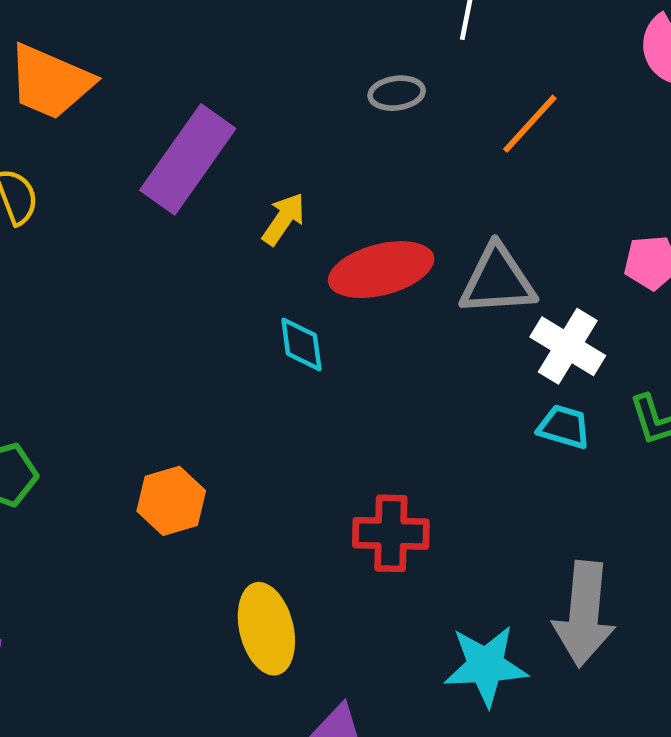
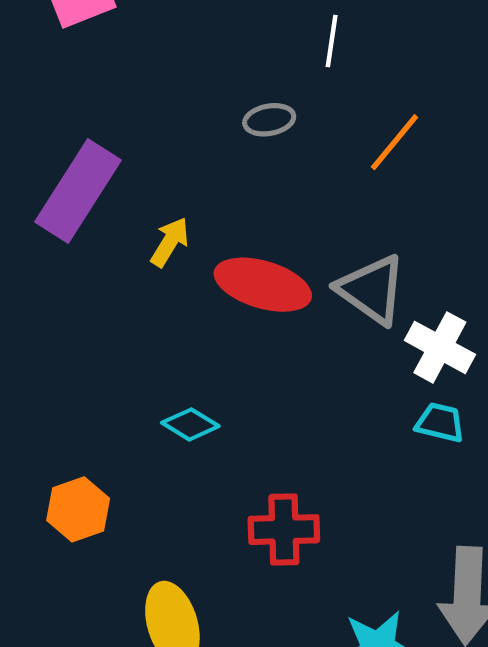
red ellipse: (381, 270) -> (263, 285), turned 34
gray triangle: (498, 281) -> (372, 290), turned 42
cyan diamond: (301, 344) -> (190, 424), moved, turned -48

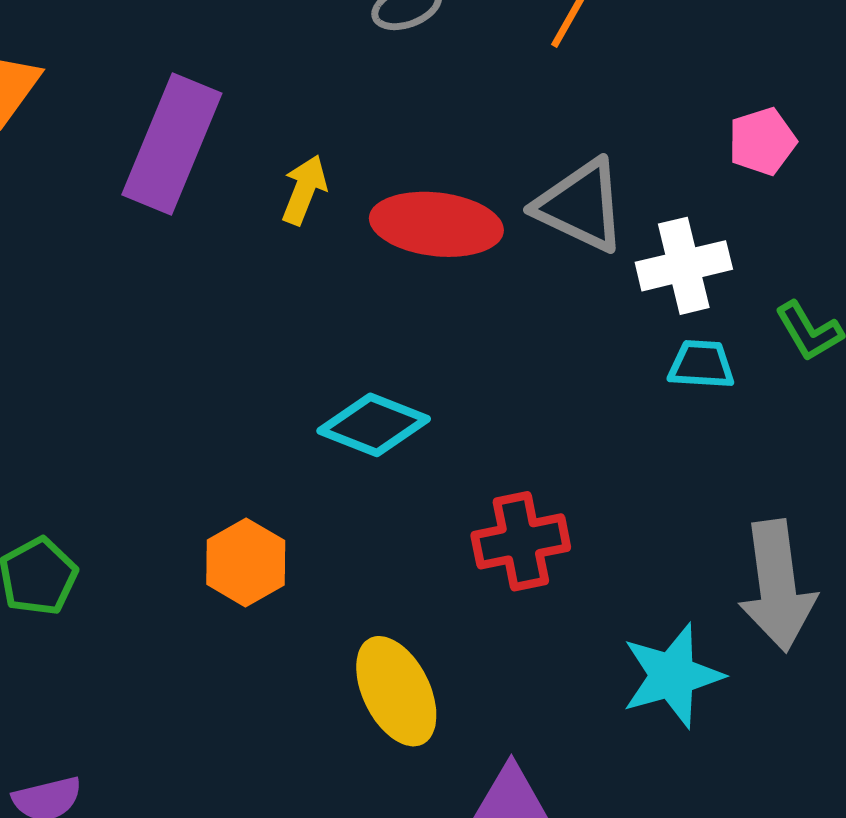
white cross: (440, 347) -> (684, 266), turned -32
cyan diamond: (190, 424) -> (374, 425), size x1.4

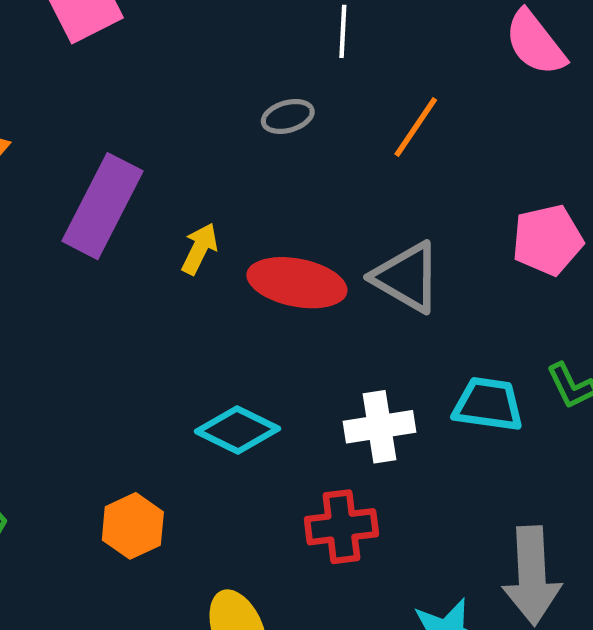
pink pentagon: (762, 141) -> (547, 240), size x1.4
white cross: (684, 266) -> (379, 427), moved
cyan trapezoid: (701, 365) -> (488, 404), size x1.4

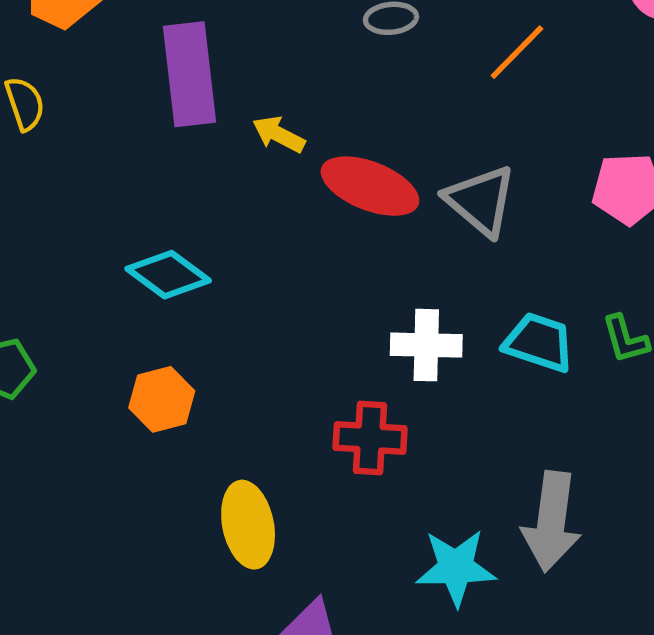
purple rectangle: (102, 206) -> (190, 74), turned -44
yellow arrow: (199, 249) -> (279, 134), turned -99
cyan diamond: (237, 430) -> (168, 275), moved

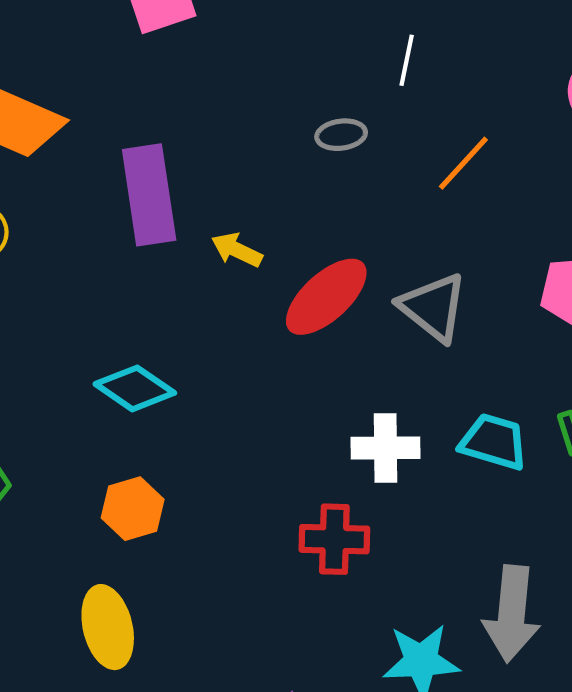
red ellipse: (370, 186) -> (326, 297), turned -62
yellow ellipse: (248, 525) -> (108, 627), moved

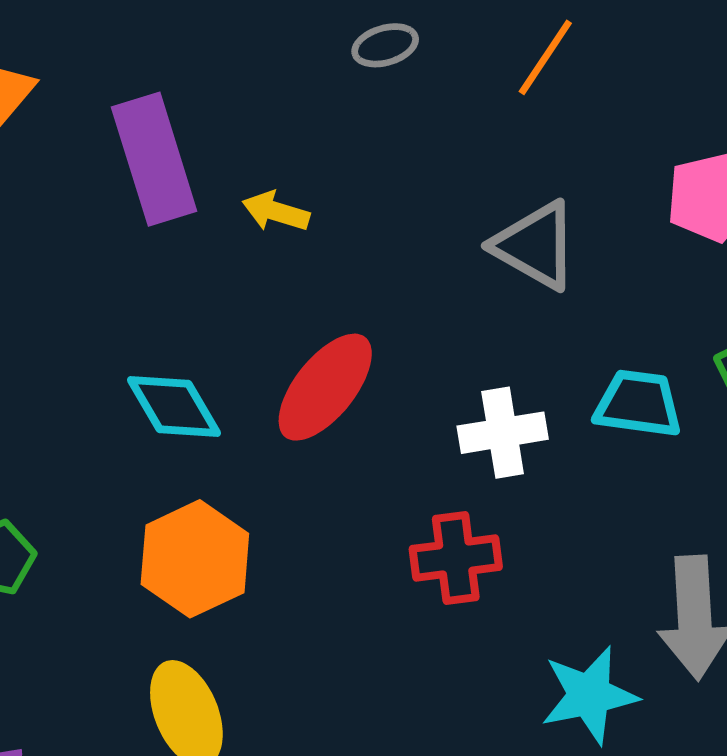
red ellipse: (326, 297) -> (325, 387), moved
cyan diamond: (135, 388) -> (174, 406), turned 34
orange hexagon: (133, 509) -> (195, 559), size x1.4

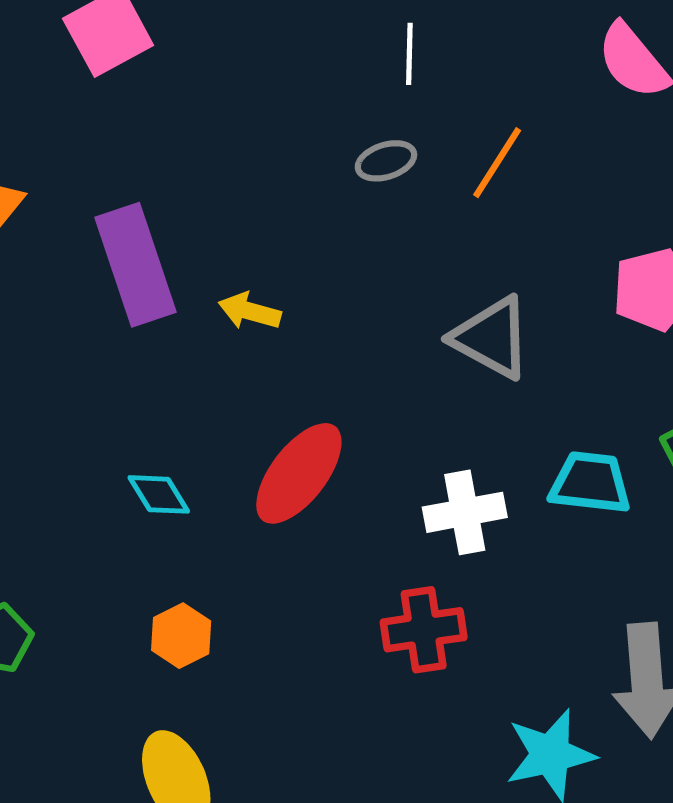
gray ellipse: (385, 45) -> (386, 161), moved
cyan diamond: (174, 406) -> (159, 494), size x0.7
orange hexagon: (195, 559) -> (181, 636), size x0.6

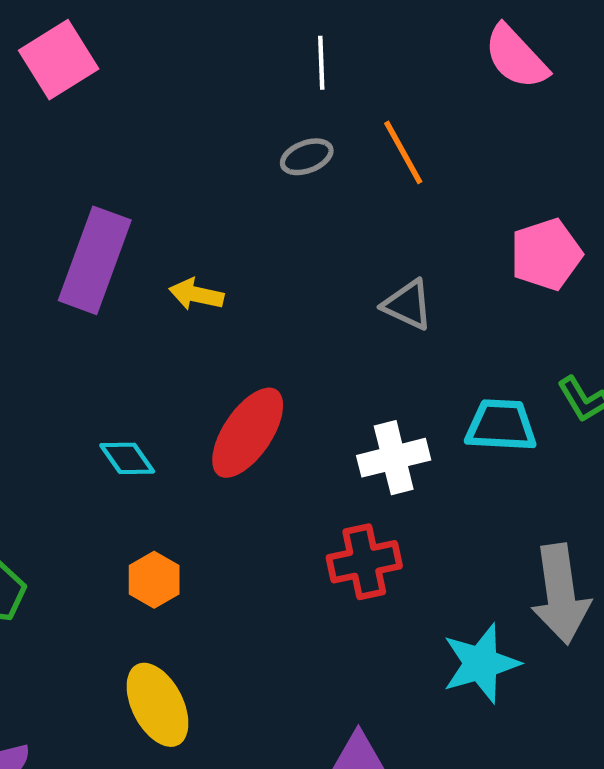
orange line: (497, 163) -> (403, 152), turned -58
purple rectangle: (135, 265) -> (95, 260), turned 42
gray triangle: (492, 338) -> (408, 305), size x0.7

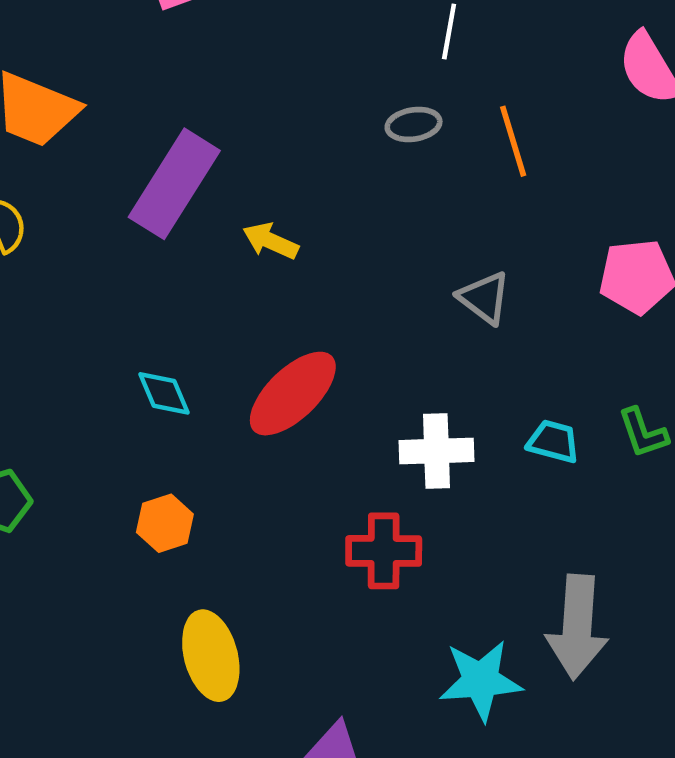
cyan trapezoid: (501, 425) -> (553, 442), size x0.7
yellow ellipse: (157, 705) -> (211, 656), moved

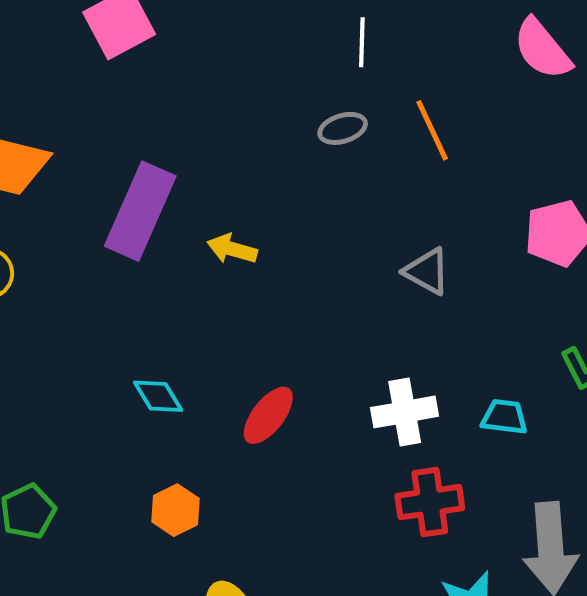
red ellipse: (293, 394) -> (268, 415), moved, size x0.7
cyan trapezoid: (553, 442) -> (504, 417), moved
red cross: (384, 551) -> (430, 502), moved

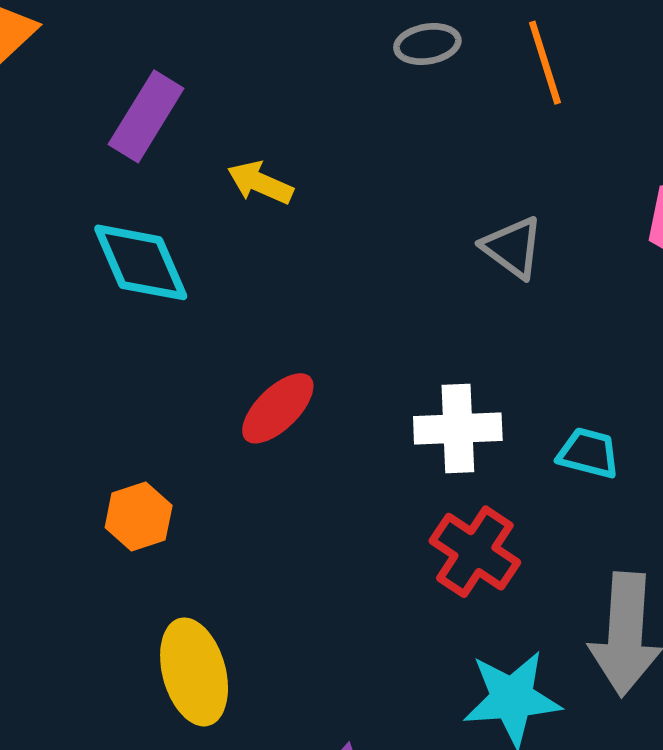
purple rectangle: (140, 211) -> (146, 116), size x0.7
cyan diamond: (158, 396) -> (141, 262), moved, size x1.5
red cross: (430, 502) -> (475, 552), turned 34

